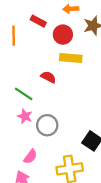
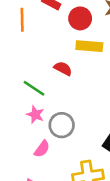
pink semicircle: (30, 157) -> (42, 149), moved

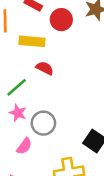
yellow rectangle: (89, 46) -> (32, 41), moved
green line: (34, 88) -> (17, 87), turned -75

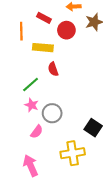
red semicircle: (45, 68) -> (53, 69), turned -136

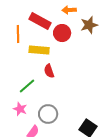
red rectangle: (44, 18) -> (40, 21), size x1.5
pink star: (32, 105) -> (20, 109), moved

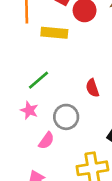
red semicircle: (49, 71) -> (92, 88), moved

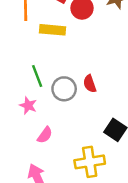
green line: (38, 80) -> (37, 76), turned -70
gray circle: (66, 117) -> (64, 89), moved

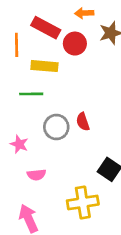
green line: (37, 76) -> (31, 94), moved, turned -70
pink semicircle: (45, 135) -> (36, 175), turned 48

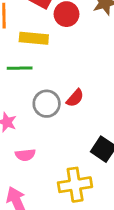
red semicircle: (83, 122) -> (75, 98), turned -120

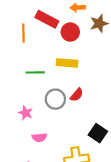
yellow rectangle: (34, 38) -> (67, 63), moved

